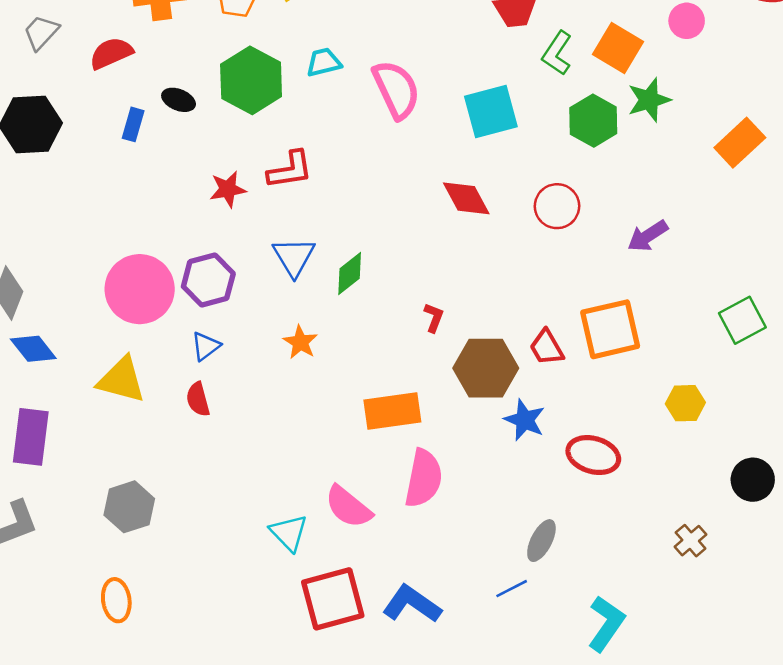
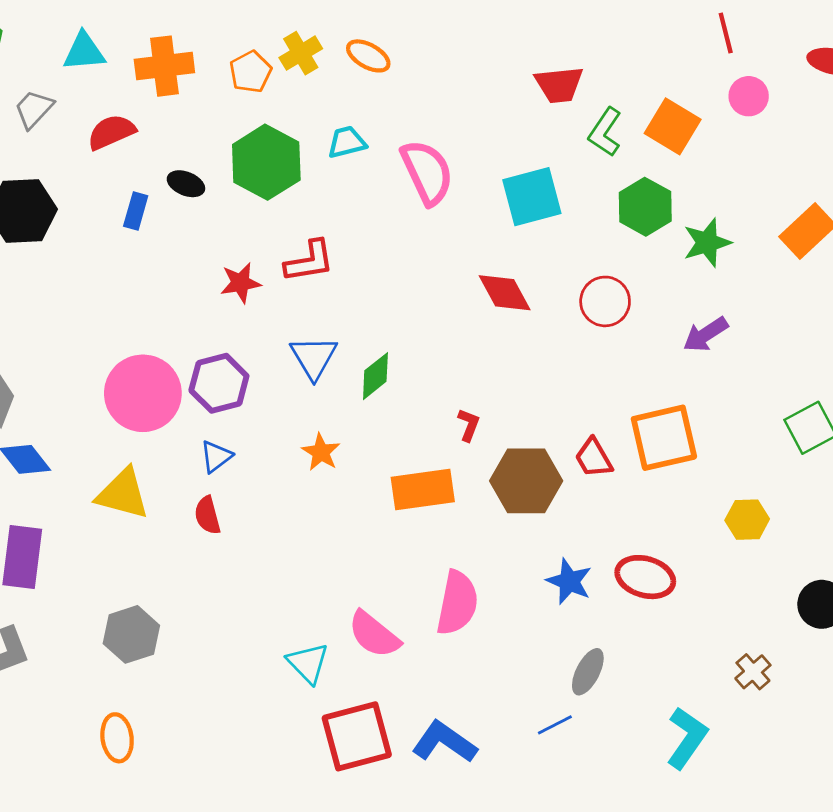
green star: (649, 100) -> (707, 243), moved
orange rectangle: (392, 411) -> (423, 489), moved
blue star: (525, 420) -> (569, 581), moved
cyan L-shape: (606, 624) -> (687, 738), moved

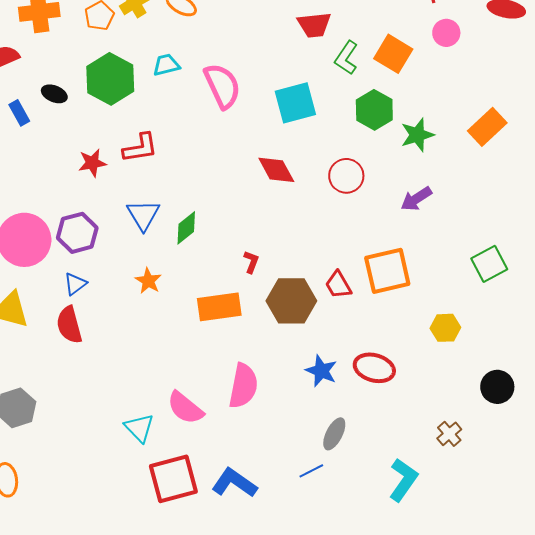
blue rectangle: (136, 211) -> (19, 113), turned -45
red semicircle: (207, 515) -> (69, 325), size x1.4

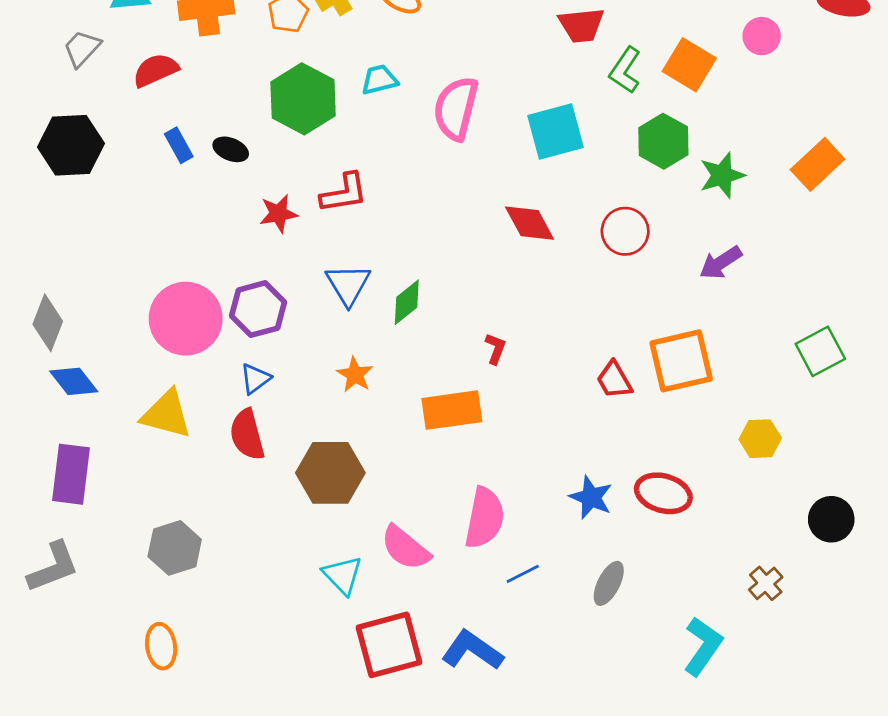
pink semicircle: (222, 86) -> (456, 108), turned -141
black ellipse: (54, 94) -> (231, 149), moved
brown hexagon: (291, 301) -> (330, 473), moved
blue line: (311, 471) -> (523, 574), moved

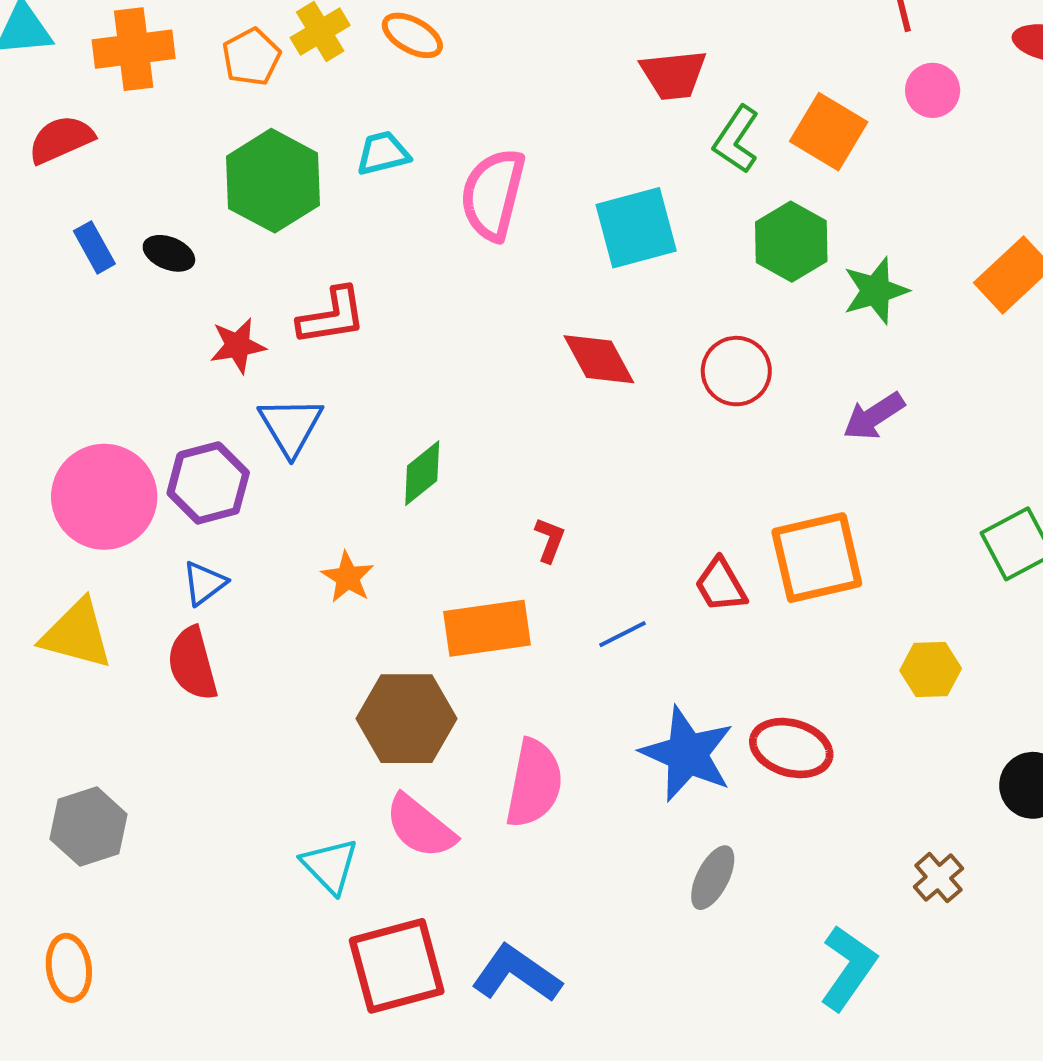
blue triangle: (348, 284) -> (291, 426), moved
brown hexagon: (330, 473) -> (406, 719), moved
blue star: (591, 497) -> (687, 754), size x1.5
blue line: (523, 574) -> (622, 634), moved

